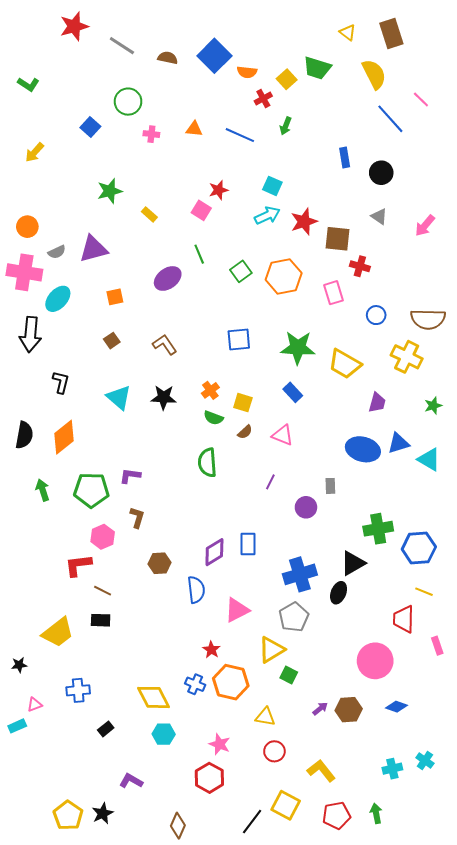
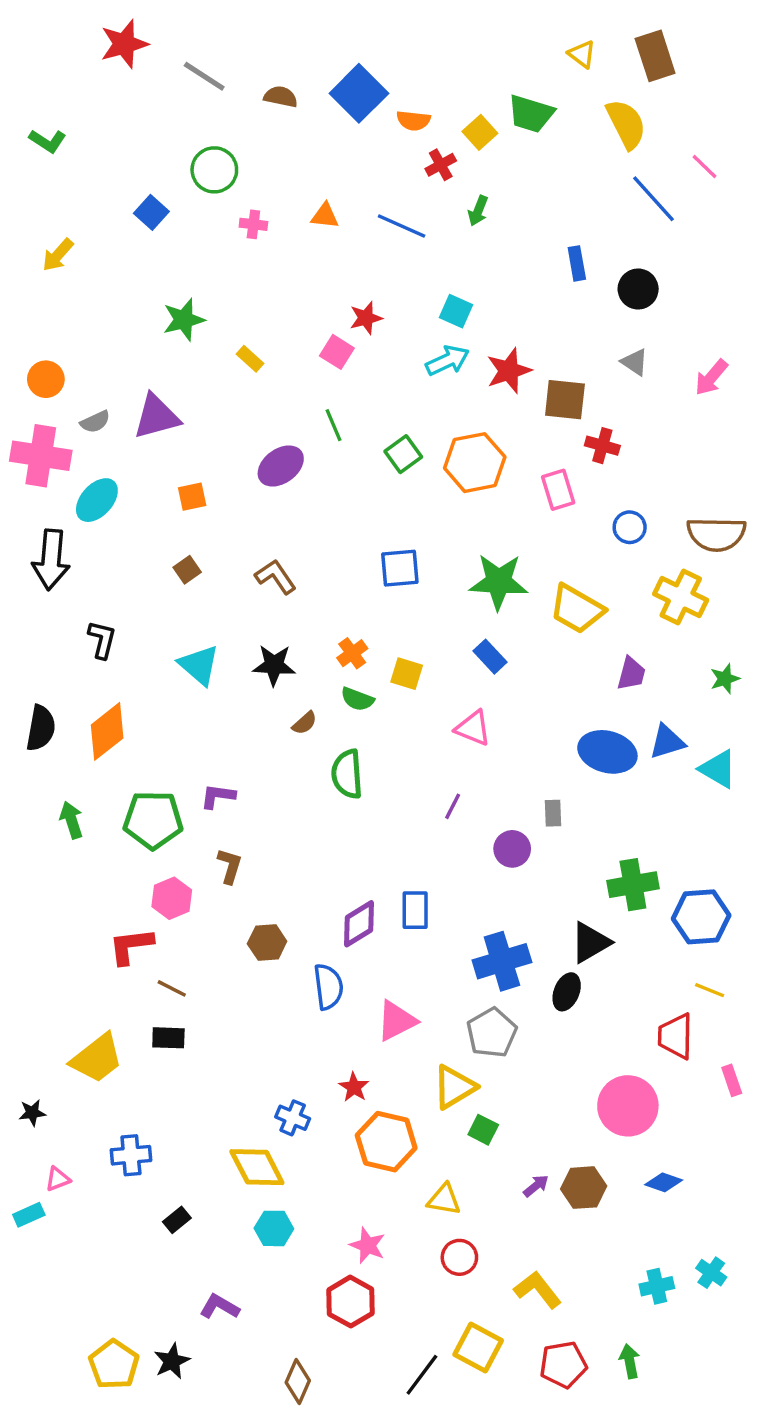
brown semicircle: (245, 432) -> (305, 723), moved
blue cross: (195, 684) -> (293, 1118), moved

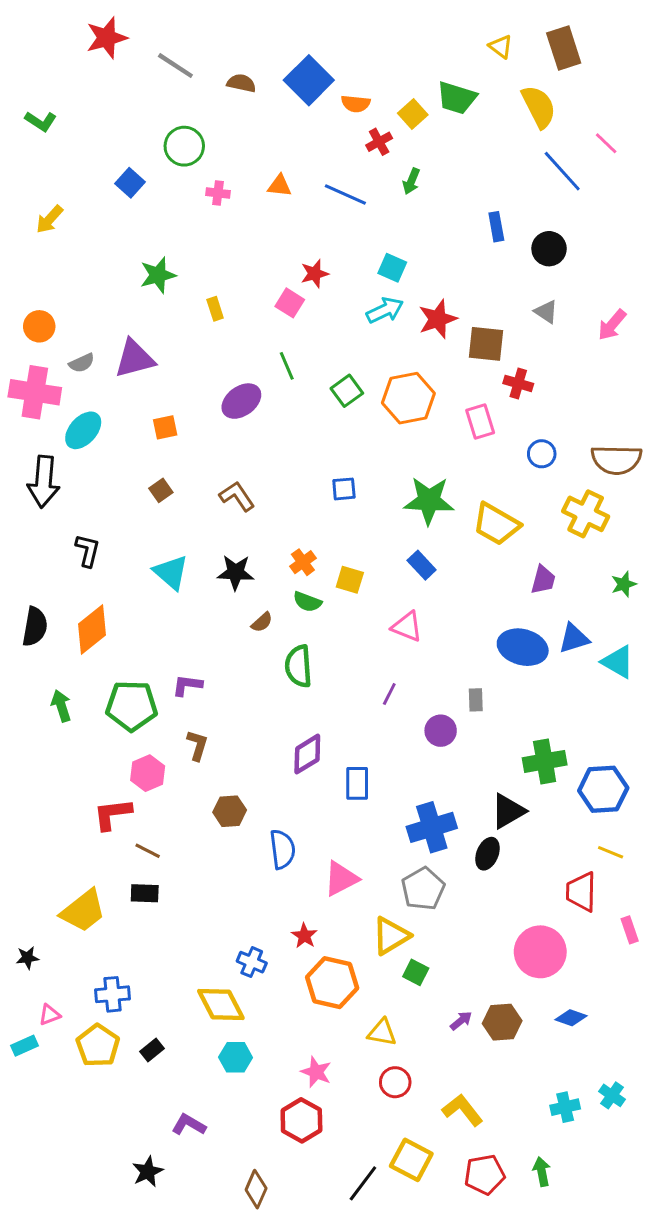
yellow rectangle: (250, 359) -> (215, 309), turned 30
blue square: (400, 568) -> (344, 489), size x0.7
purple diamond: (359, 924) -> (307, 754), moved
yellow pentagon: (114, 1365) -> (98, 1046), moved

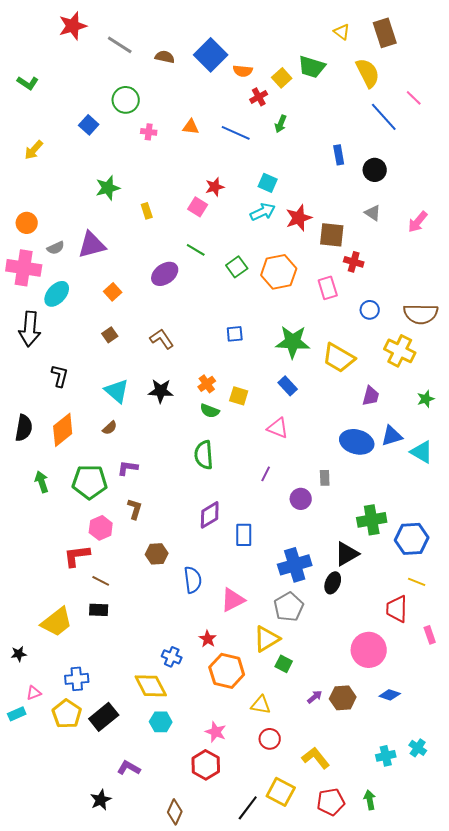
green line: (287, 366) -> (196, 250), turned -36
orange square: (165, 427) -> (113, 292), turned -30
brown semicircle: (262, 622) -> (110, 428), moved
black rectangle: (152, 1050) -> (104, 717), size x1.8

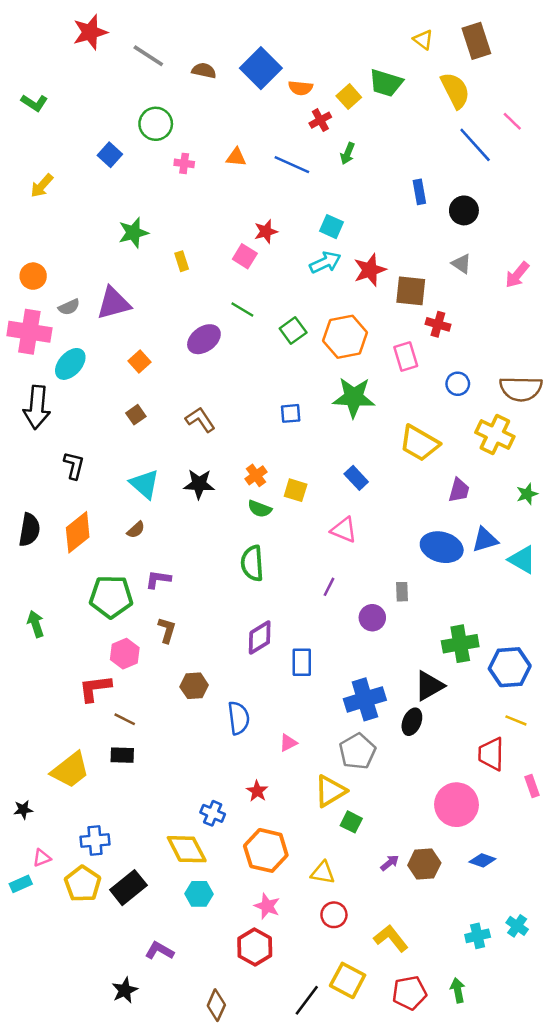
green star: (293, 342) -> (354, 397), moved
green arrow: (42, 482) -> (36, 624), moved
pink triangle: (233, 600) -> (288, 743), size x0.6
orange hexagon: (227, 671) -> (266, 850), moved

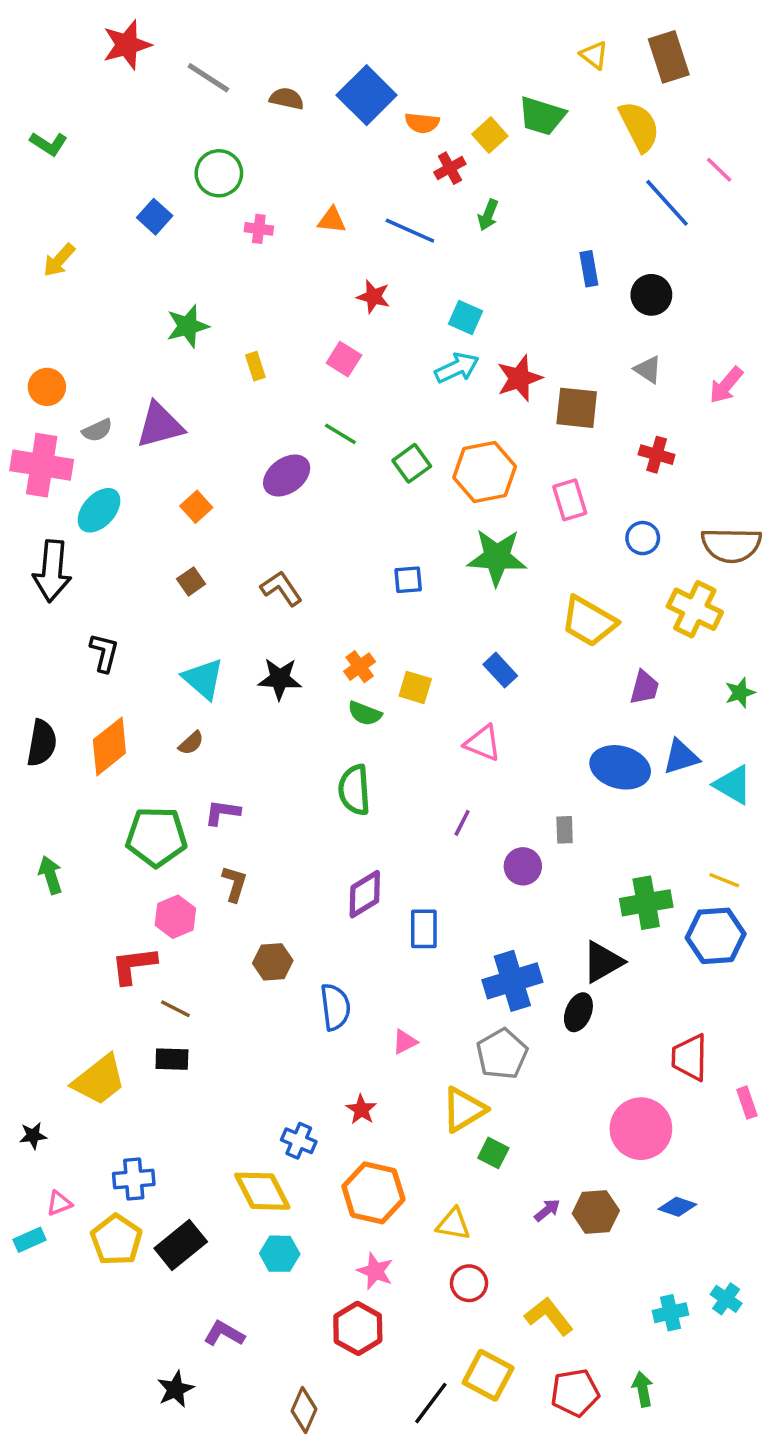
red star: (266, 231) -> (373, 297), moved, turned 30
red cross: (438, 324) -> (657, 455), moved
yellow line: (516, 720) -> (724, 880), moved

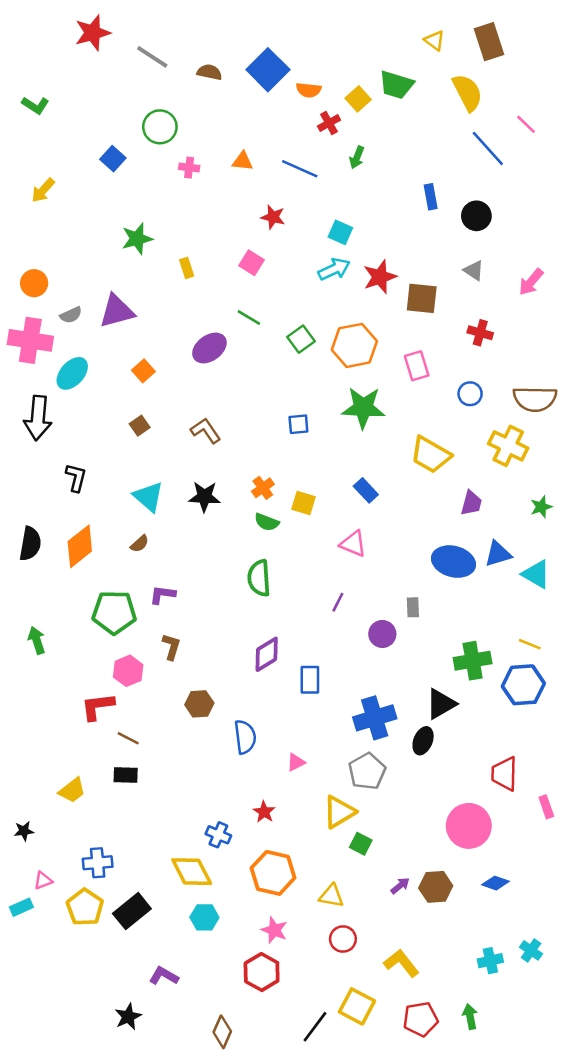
yellow trapezoid: (99, 1080) -> (72, 790), size x0.7

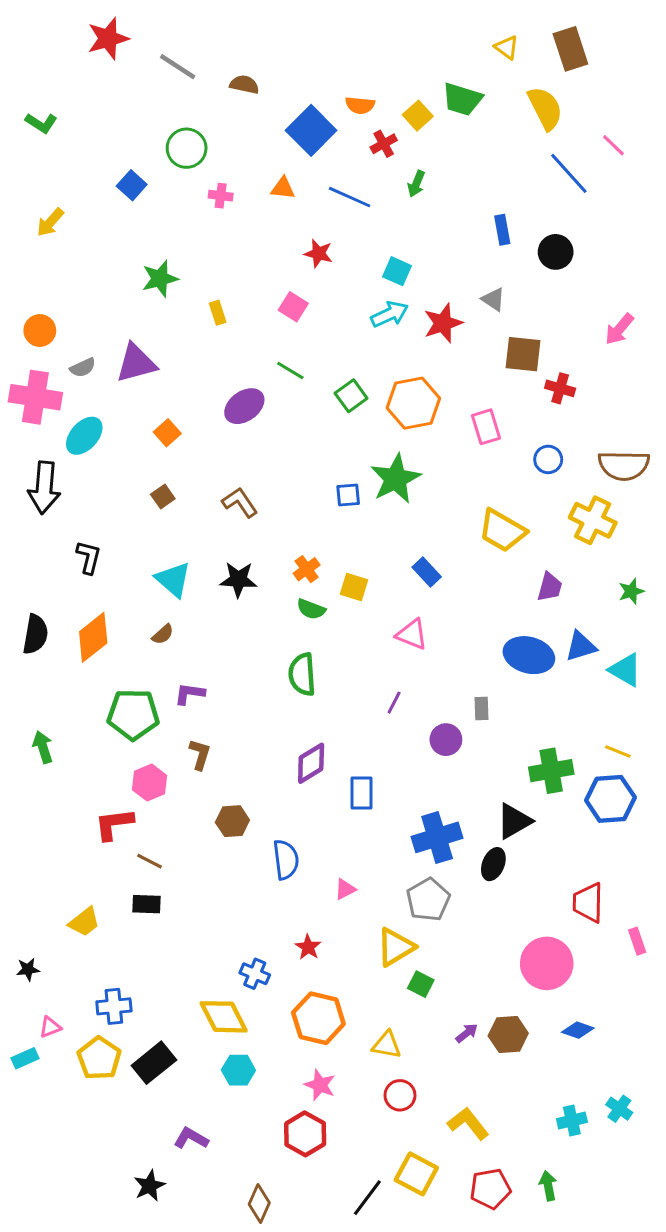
blue square: (268, 70) -> (311, 130), moved
gray triangle: (474, 270) -> (493, 299), moved
brown square: (422, 298) -> (523, 354), moved
green star: (363, 408) -> (396, 479), moved, turned -30

